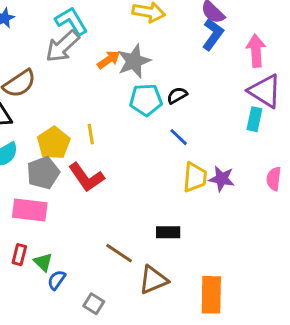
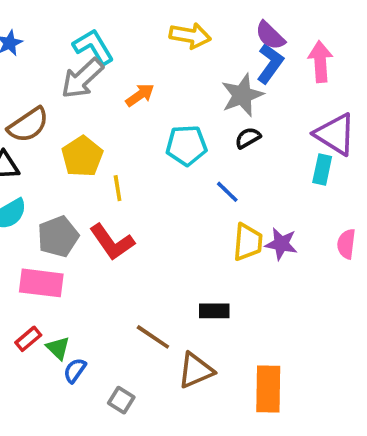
pink arrow: (256, 51) -> (320, 62), moved
gray star: (134, 61) -> (242, 95), moved
black semicircle: (177, 95) -> (248, 138), moved
yellow pentagon: (54, 143) -> (82, 156), moved
red rectangle: (19, 255) -> (28, 339), turned 36

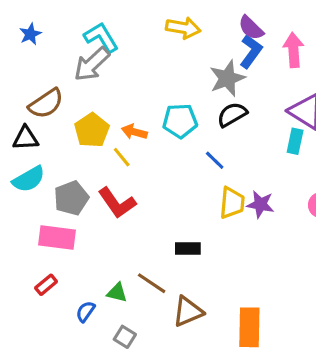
orange arrow: (140, 95) -> (134, 132), moved, turned -130
black semicircle: (248, 138) -> (232, 115), size x1.4
yellow line: (118, 188) -> (122, 157), turned -30
black rectangle: (214, 311) -> (188, 249), moved
green triangle: (58, 348) -> (117, 293), moved, turned -30

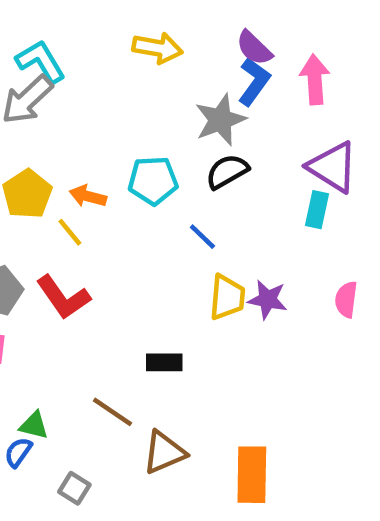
green triangle: (117, 293) -> (34, 425), moved

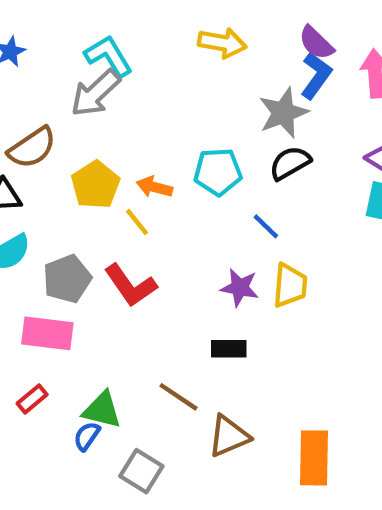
purple star: (268, 300) -> (240, 288), moved
green triangle: (34, 425) -> (102, 410), size x1.4
gray square: (74, 488) -> (141, 471), size x1.4

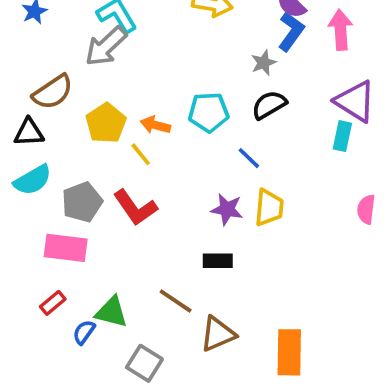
gray star: (283, 113) -> (264, 63), size x0.6
blue semicircle: (87, 436) -> (84, 332), moved

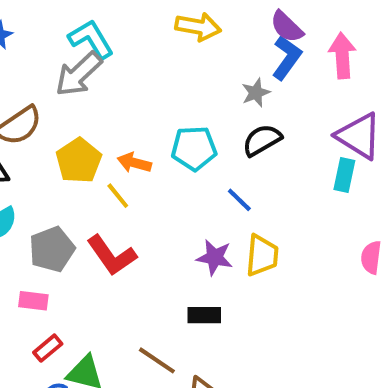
pink rectangle: (66, 248) -> (33, 301), size x0.6
red rectangle: (53, 303) -> (48, 348), moved

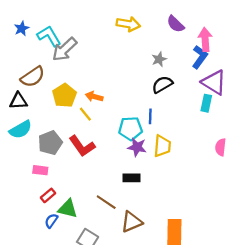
cyan L-shape: (91, 39) -> (49, 36), moved
blue L-shape: (287, 58) -> (200, 57), moved
cyan pentagon: (194, 148) -> (130, 128), moved
blue line: (239, 200) -> (150, 116), turned 48

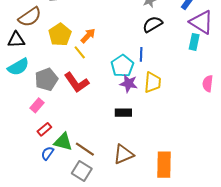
orange arrow: (94, 97) -> (88, 36), turned 119
cyan pentagon: (130, 128) -> (122, 66), turned -30
pink rectangle: (40, 170) -> (37, 105), turned -56
brown line: (106, 202) -> (85, 149), moved

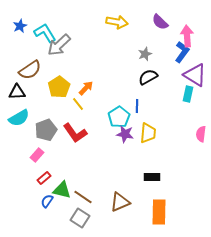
black rectangle: (123, 113) -> (152, 177), moved

